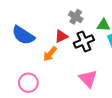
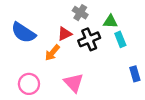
pink triangle: (88, 79) -> (74, 83), moved

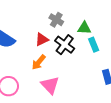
black cross: (89, 39) -> (65, 45), turned -30
orange arrow: (52, 53) -> (39, 62), moved

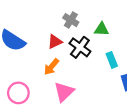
cyan rectangle: (94, 45) -> (112, 60), moved
pink triangle: (50, 85) -> (64, 92), turned 30

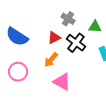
pink triangle: (64, 92) -> (62, 82), turned -48
pink circle: (18, 93) -> (18, 72), moved

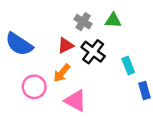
green triangle: (95, 27) -> (113, 20), moved
pink circle: (18, 72) -> (34, 87), moved

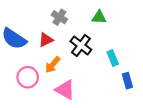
gray cross: (83, 22) -> (59, 17), moved
red triangle: (66, 45) -> (46, 40), moved

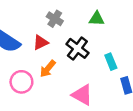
pink triangle: (65, 90) -> (82, 95), moved

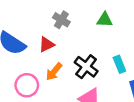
black cross: (77, 48) -> (86, 67), moved

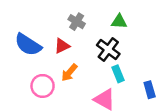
cyan rectangle: (119, 64) -> (118, 74), moved
black cross: (86, 67) -> (108, 50), moved

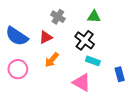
cyan rectangle: (118, 74) -> (93, 61), turned -48
pink circle: (43, 86) -> (18, 69), moved

